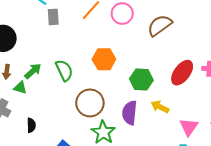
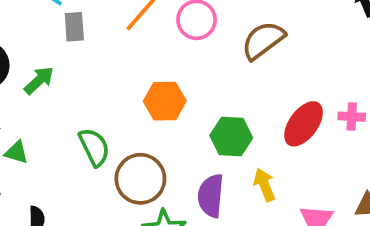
green semicircle: (64, 70) -> (94, 147), moved
green arrow: (33, 71) -> (39, 80), moved
yellow arrow: (160, 107) -> (264, 185), turned 42

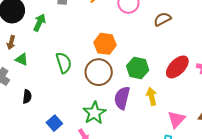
brown semicircle: (263, 40) -> (162, 19), size x0.7
green arrow: (39, 80) -> (39, 23), turned -30
brown circle: (140, 179) -> (99, 72), moved

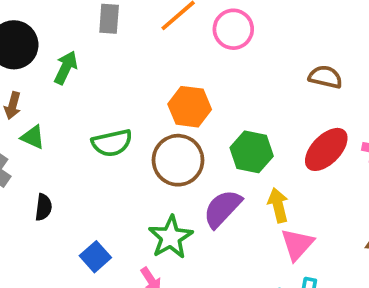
brown semicircle: (162, 19) -> (325, 77), moved, turned 42
green semicircle: (64, 63) -> (112, 143), turned 95
purple semicircle: (122, 98) -> (222, 209), turned 30
pink triangle: (176, 119) -> (297, 244), moved

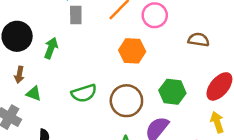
brown semicircle: (325, 77) -> (199, 40), moved
orange hexagon: (190, 107) -> (132, 51), moved
yellow arrow: (278, 205) -> (217, 122), moved

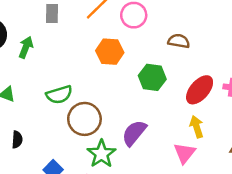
green hexagon: (172, 92) -> (152, 77), moved
brown circle: (126, 101) -> (84, 119), moved

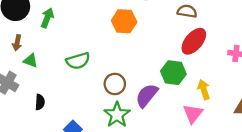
green hexagon: (152, 77) -> (173, 73), moved
red ellipse: (200, 90) -> (194, 41), moved
brown circle: (84, 119) -> (115, 84), moved, size x0.7

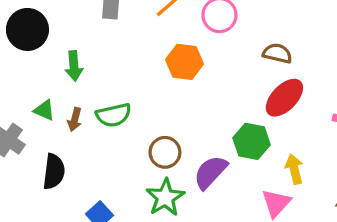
green arrow: (47, 18) -> (74, 66), moved, turned 150
brown arrow: (17, 43) -> (75, 119), moved
black semicircle: (40, 102) -> (54, 172), size x1.5

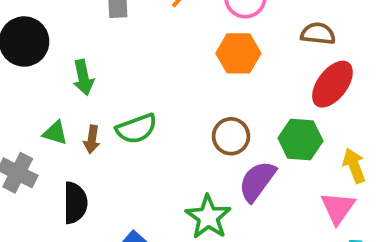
orange hexagon: (185, 62) -> (238, 53), moved
brown circle: (165, 152) -> (231, 136), moved

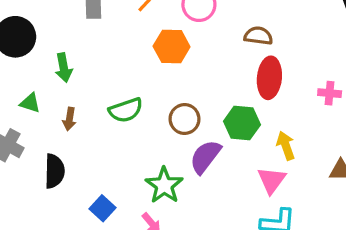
orange hexagon: (238, 53) -> (172, 47), moved
red ellipse: (332, 84) -> (269, 78), turned -33
green semicircle: (136, 129) -> (126, 110), moved
green triangle: (55, 133) -> (30, 103), moved

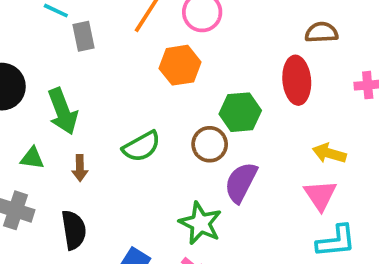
brown semicircle: (258, 36) -> (321, 32), moved
green arrow: (64, 68) -> (63, 111), size x1.4
green hexagon: (242, 123) -> (240, 112), moved
yellow arrow: (286, 146) -> (329, 153), turned -44

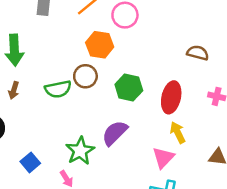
red ellipse: (297, 80) -> (171, 97), moved
brown circle: (210, 144) -> (85, 76), moved
yellow arrow: (329, 153) -> (178, 132), turned 30

